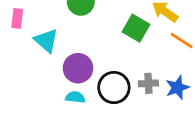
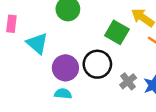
gray cross: (148, 83) -> (128, 81), turned -35
black circle: (114, 88) -> (97, 64), moved

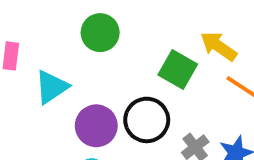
cyan triangle: (37, 43) -> (52, 87), turned 45

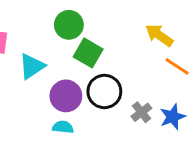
green square: (178, 70) -> (88, 53), moved

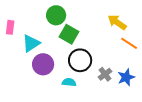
purple circle: (66, 96) -> (43, 64), moved
cyan semicircle: (63, 127) -> (69, 82), moved

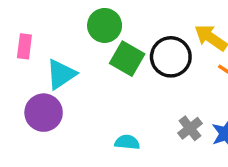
black circle: (80, 60) -> (171, 57), moved
purple circle: (43, 64) -> (44, 113), moved

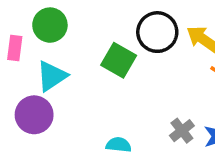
green circle: (105, 25) -> (50, 25), moved
black circle: (171, 57) -> (157, 32), moved

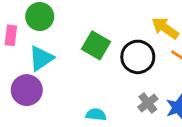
black circle: (157, 32) -> (138, 57), moved

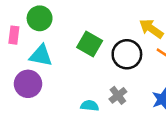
cyan triangle: (41, 58) -> (41, 56), turned 45
gray cross: (148, 103) -> (118, 95), moved

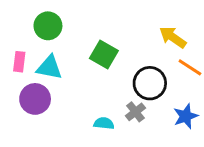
pink rectangle: (14, 35) -> (19, 62), moved
black circle: (127, 54) -> (150, 83), moved

